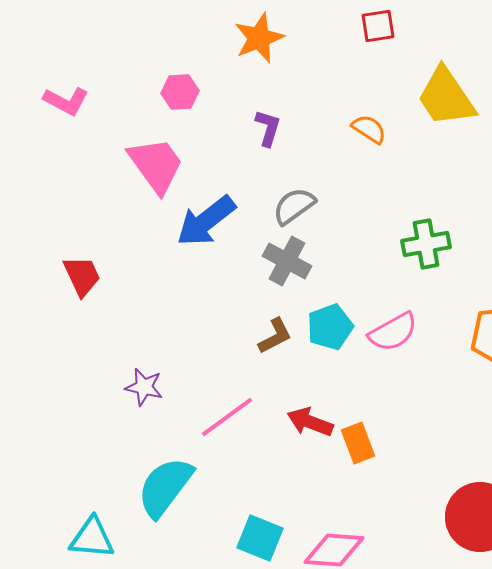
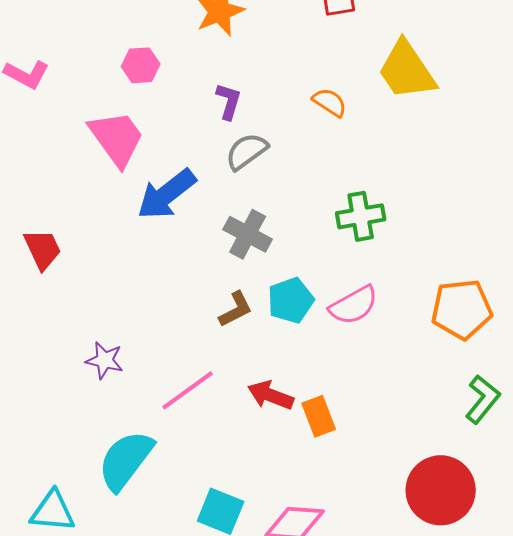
gray semicircle: (294, 206) -> (247, 151), moved
green cross: (426, 244) -> (361, 216), moved

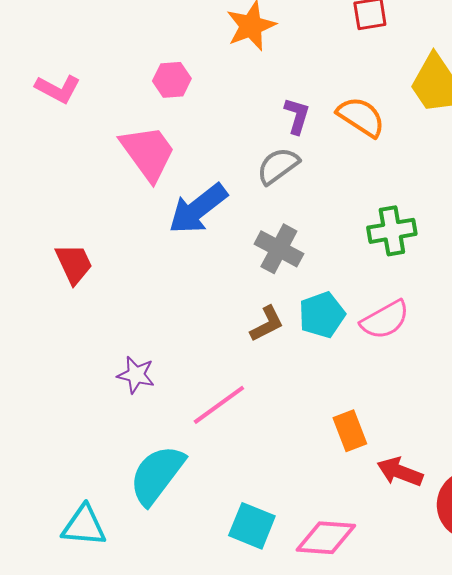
purple L-shape: (229, 101) -> (297, 116), moved
orange semicircle: (330, 102) -> (361, 117), size x1.4
red arrow: (271, 395) -> (400, 472), moved

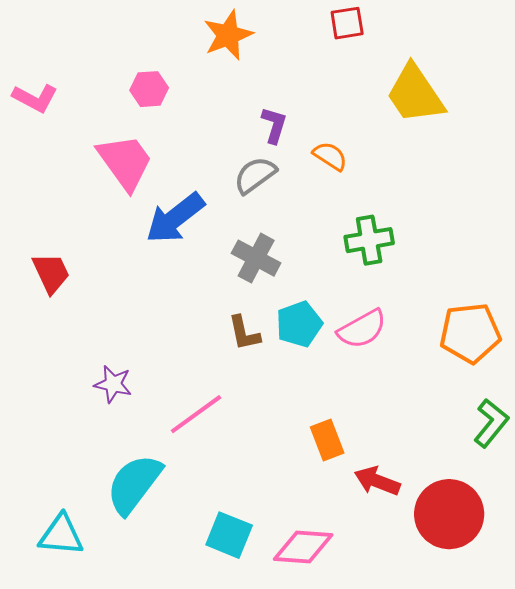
orange semicircle: (361, 117) -> (330, 156), moved, size x0.7
brown L-shape: (267, 324) -> (244, 333), turned 105

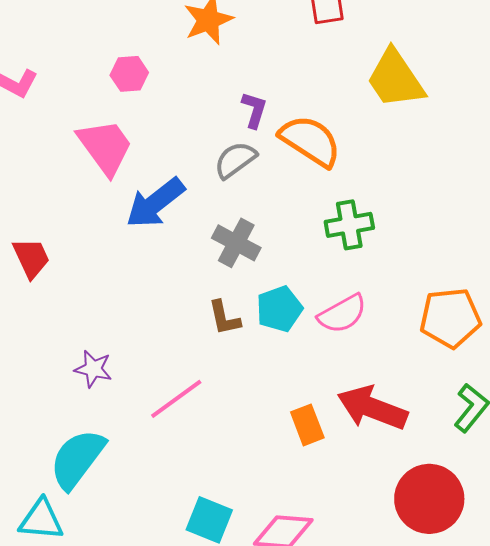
orange semicircle: (330, 156) -> (310, 141), size x1.8
red arrow: (377, 481) -> (372, 408), moved, size x1.5
cyan semicircle: (134, 484) -> (77, 459), moved

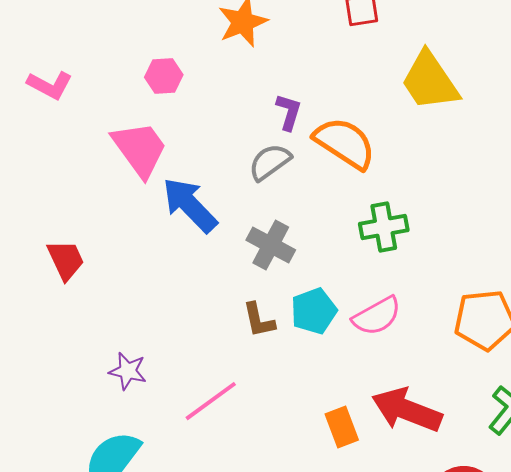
blue arrow: (155, 203) -> (190, 205), turned 84

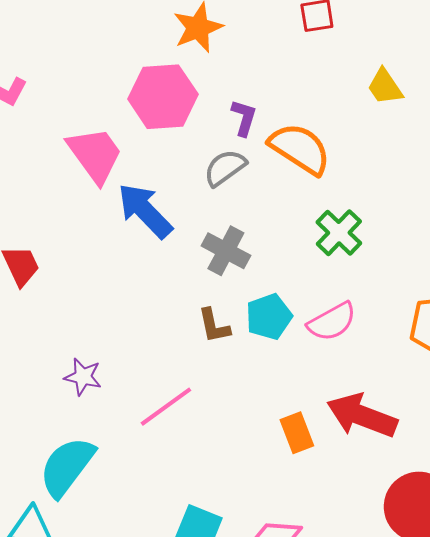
pink hexagon: (164, 76) -> (163, 97), moved, size x1.8
yellow trapezoid: (430, 81) -> (385, 87), size x0.6
green cross: (384, 227) -> (339, 233), turned -36

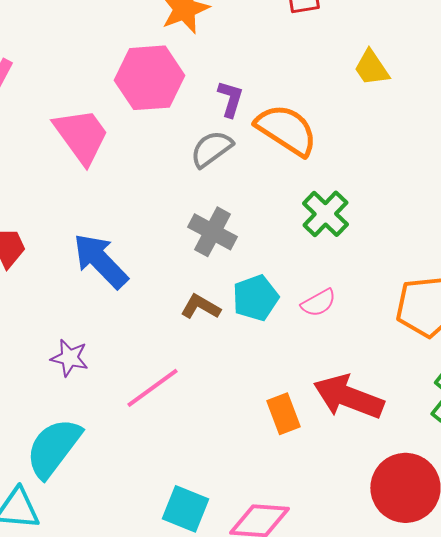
blue arrow: (145, 211) -> (100, 261), moved
pink semicircle: (332, 322) -> (318, 303), size x0.7
brown L-shape: (214, 326) -> (200, 307), turned 132

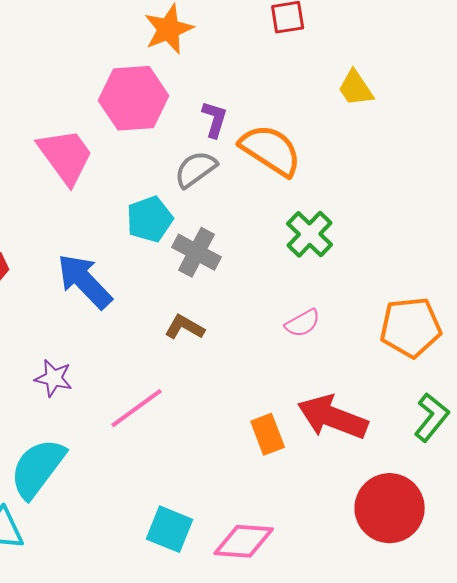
cyan pentagon: (255, 298) -> (150, 219), moved

